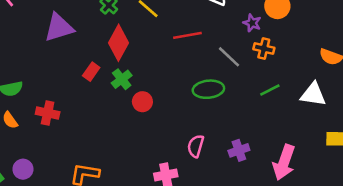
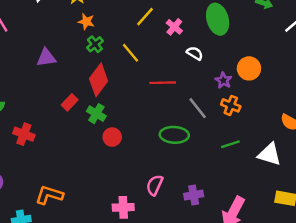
purple triangle: (59, 28) -> (46, 58), size x0.7
green cross: (122, 79) -> (96, 114), turned -30

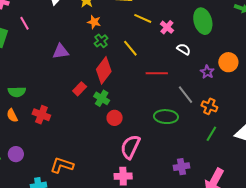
yellow line: (145, 17) -> (143, 18), turned 72
orange cross: (231, 105) -> (209, 106), moved
green line: (230, 144) -> (211, 134), moved, turned -42
pink semicircle: (155, 185) -> (130, 147), moved, size x1.4

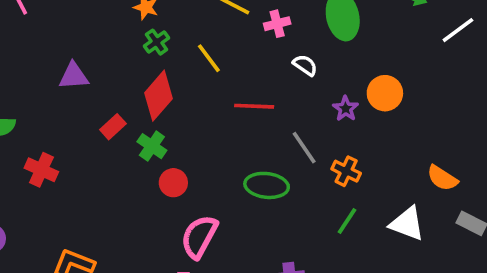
pink cross: (167, 27) -> (277, 24), turned 32
purple triangle: (61, 51) -> (74, 76), moved

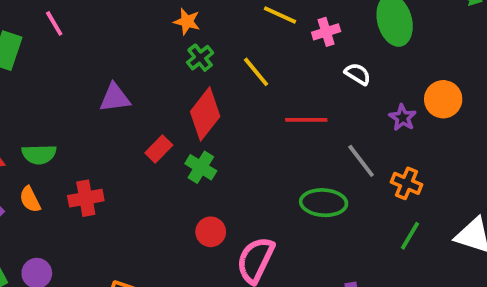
red cross: (41, 170) -> (86, 198), turned -32
red circle: (173, 183) -> (211, 232), moved

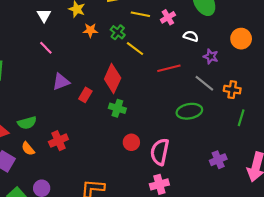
pink line: (54, 23) -> (46, 48), moved
green cross: (200, 58) -> (118, 32), moved
purple star: (403, 118) -> (211, 56), moved
red rectangle: (159, 149) -> (85, 95), moved

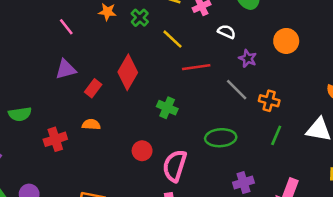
pink line: (46, 48) -> (66, 27), moved
yellow line: (135, 49) -> (172, 39), moved
green cross: (117, 108) -> (167, 108), moved
green ellipse: (189, 111) -> (221, 138), moved
orange semicircle: (28, 149) -> (91, 124), moved, turned 128

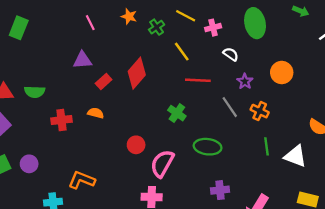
orange cross: (269, 101) -> (260, 111), moved
green cross: (167, 108) -> (177, 113), moved
green line: (276, 135) -> (266, 146), moved, turned -42

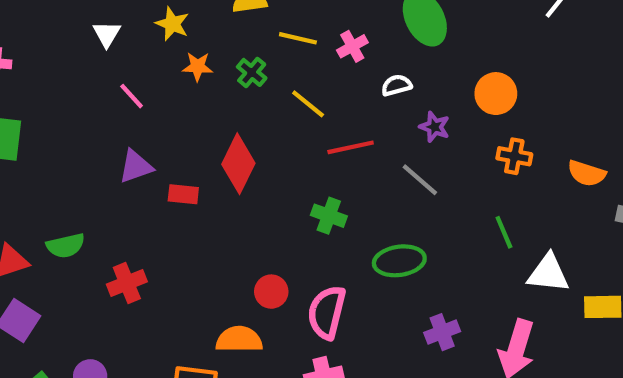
white semicircle: (231, 54) -> (396, 85), turned -35
red rectangle: (104, 81) -> (183, 194), turned 63
orange cross: (260, 111) -> (514, 156), moved
orange semicircle: (96, 113) -> (239, 339), moved, size x1.5
white triangle: (295, 156) -> (548, 273), moved

